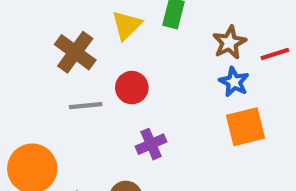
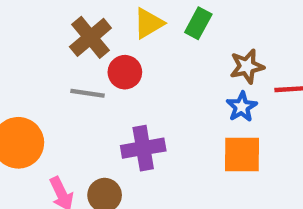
red circle: (132, 88) -> (125, 72), moved
purple cross: (151, 144) -> (143, 148), size x1.4

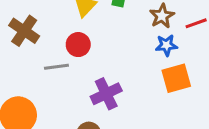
brown cross: (90, 37) -> (24, 31), moved
blue star: (242, 107) -> (166, 45), turned -30

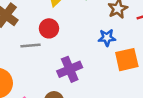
blue star: (166, 45) -> (107, 38), moved

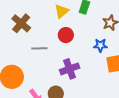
red circle: (49, 28) -> (66, 35), moved

